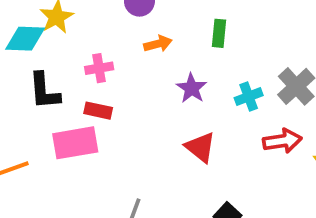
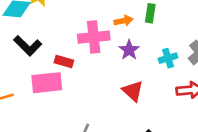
orange arrow: (158, 44) -> (123, 21), moved
pink cross: (99, 68) -> (94, 37), moved, size x1.6
black L-shape: (44, 91) -> (28, 46), turned -44

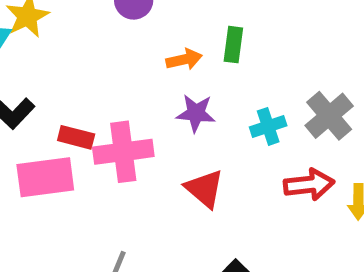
pink cross: (94, 37) -> (123, 152), moved
purple star: (129, 50) -> (196, 113), turned -30

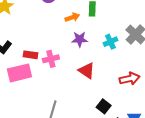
pink cross: (123, 152) -> (51, 59), size x0.7
red arrow: (309, 184) -> (130, 79), moved

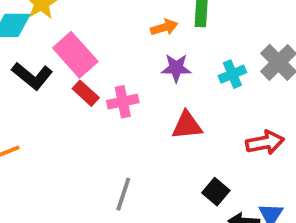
red rectangle: (30, 55) -> (86, 93), turned 32
red triangle: (87, 71) -> (187, 125), turned -42
pink rectangle: (19, 73) -> (75, 55), moved, turned 60

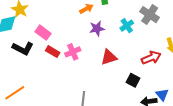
pink rectangle: (75, 55) -> (43, 33), size x0.7
black square: (216, 192) -> (133, 80), moved

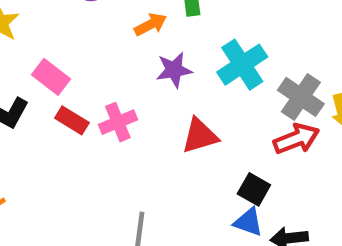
gray cross: (150, 15) -> (301, 97), moved
cyan cross: (127, 26) -> (242, 65), size x1.5
blue triangle: (162, 95) -> (248, 222), moved, turned -32

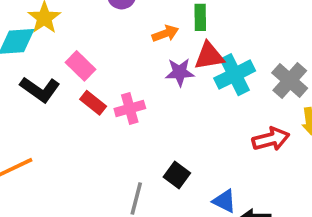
gray cross: (301, 97) -> (290, 81), moved
red triangle: (200, 136) -> (209, 56), moved
black square: (254, 189) -> (177, 175), moved

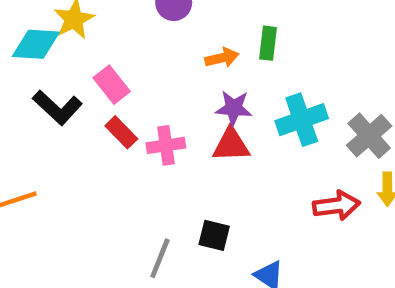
red triangle: (209, 56) -> (231, 145), moved
black square: (177, 175) -> (214, 235), turned -30

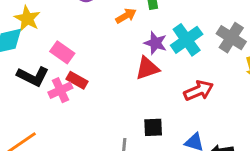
purple star: (234, 108) -> (155, 43), moved, turned 30
pink cross: (166, 145) -> (60, 90), moved
red arrow: (336, 206) -> (199, 91), moved

